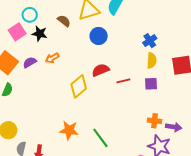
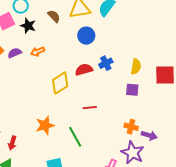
blue cross: (150, 41) -> (106, 63), moved
red line: (123, 81) -> (90, 108), moved
orange star: (69, 130) -> (45, 125), turned -30

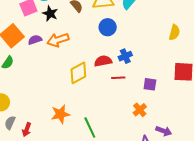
orange arrow: (38, 51) -> (58, 40), size x1.5
yellow semicircle: (136, 67) -> (174, 32), moved
red line: (90, 108) -> (118, 78), moved
orange cross: (131, 127) -> (140, 110), moved, turned 32

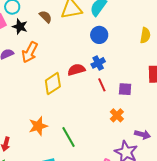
blue circle: (108, 27) -> (99, 35), moved
orange arrow: (58, 40) -> (30, 52), turned -40
red line: (118, 78) -> (102, 85), moved, turned 72

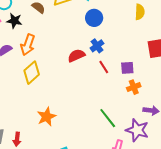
yellow diamond: (53, 83) -> (32, 73), moved
orange cross: (117, 115) -> (134, 87), moved, turned 32
green line: (69, 137) -> (108, 118), moved

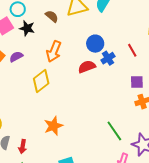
blue circle: (94, 18) -> (95, 44), moved
orange arrow: (28, 45) -> (54, 51), moved
red line: (104, 67) -> (132, 50), moved

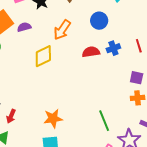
blue circle: (95, 44) -> (99, 21), moved
orange star: (53, 126) -> (53, 118), moved

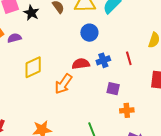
orange arrow: (62, 30) -> (63, 84), moved
purple square: (137, 78) -> (113, 89), moved

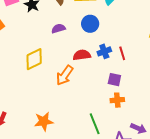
purple semicircle: (14, 38) -> (58, 28), moved
red line: (129, 58) -> (122, 53), moved
orange cross: (127, 110) -> (117, 100), moved

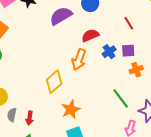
purple semicircle: (58, 28) -> (61, 16), size x1.6
blue cross: (104, 51) -> (109, 52), moved
yellow diamond: (34, 59) -> (54, 82), moved

